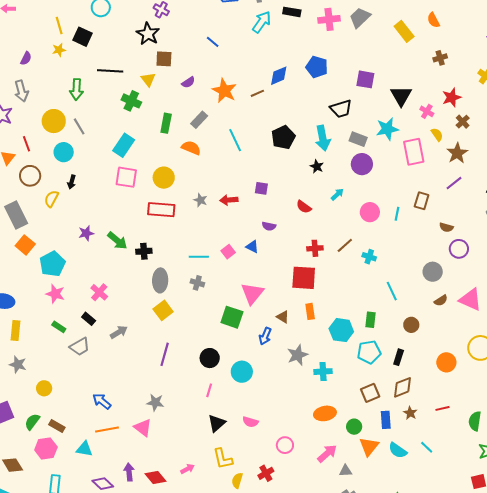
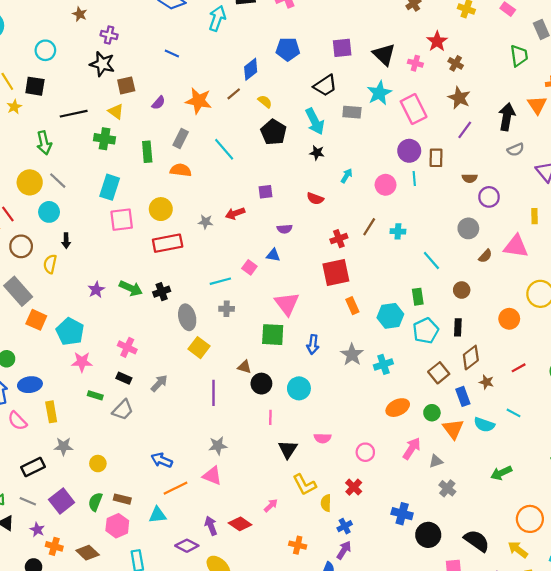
yellow semicircle: (437, 134) -> (265, 102), moved
purple circle: (362, 164) -> (409, 151), moved
brown triangle: (283, 317) -> (244, 367), moved

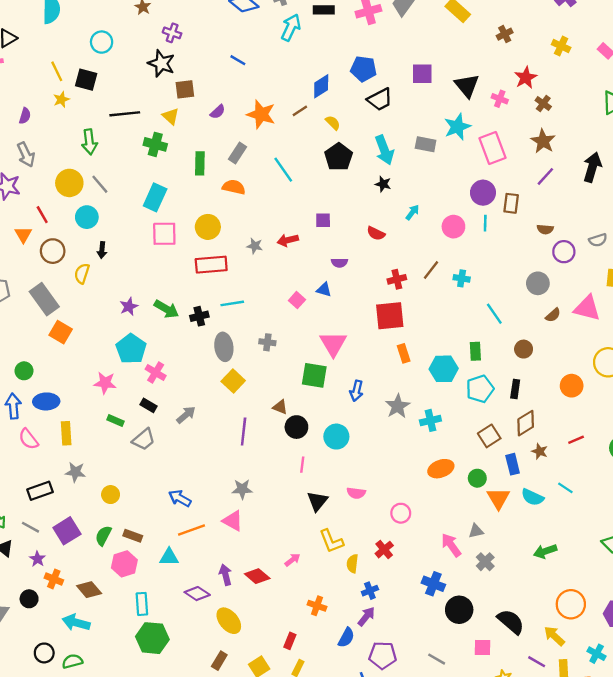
black trapezoid: (325, 86) -> (380, 99), moved
gray semicircle: (516, 150) -> (598, 240), moved
cyan line: (220, 281) -> (232, 303), moved
cyan pentagon: (70, 332) -> (131, 349), moved
pink arrow: (412, 448) -> (451, 545), moved, turned -75

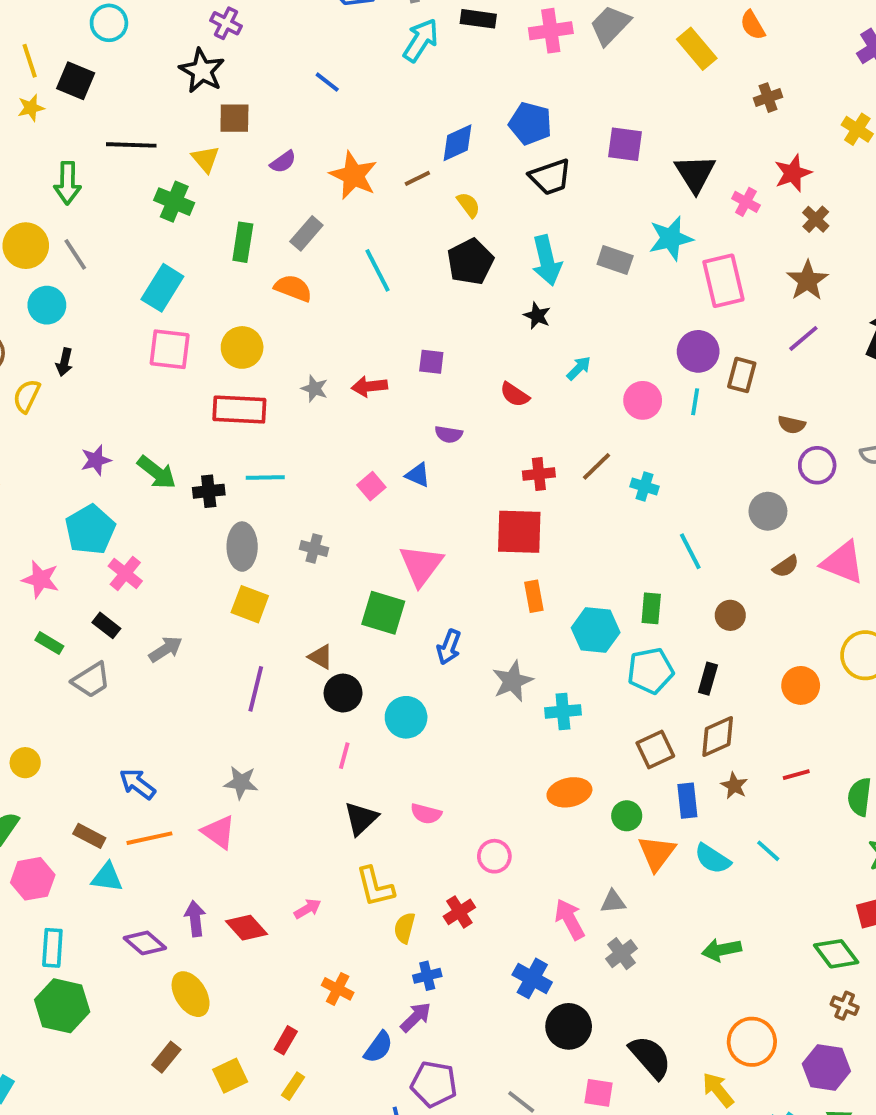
yellow square: (233, 381) -> (250, 604), turned -30
brown rectangle: (133, 536) -> (89, 836), moved

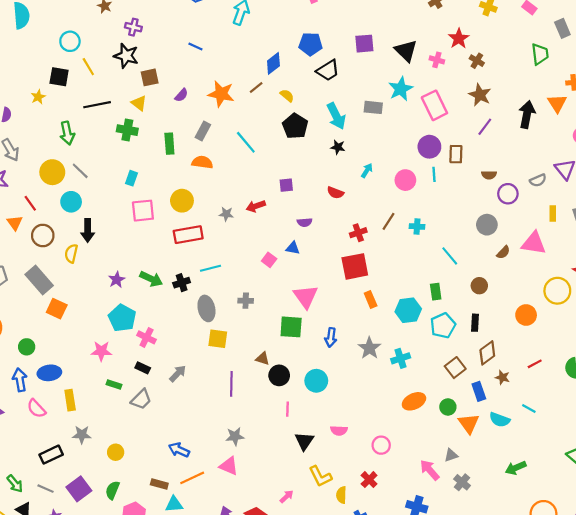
yellow line: (30, 61) -> (88, 67), moved
cyan rectangle: (162, 288) -> (131, 178), size x0.6
black arrow: (64, 362) -> (88, 231), size x1.5

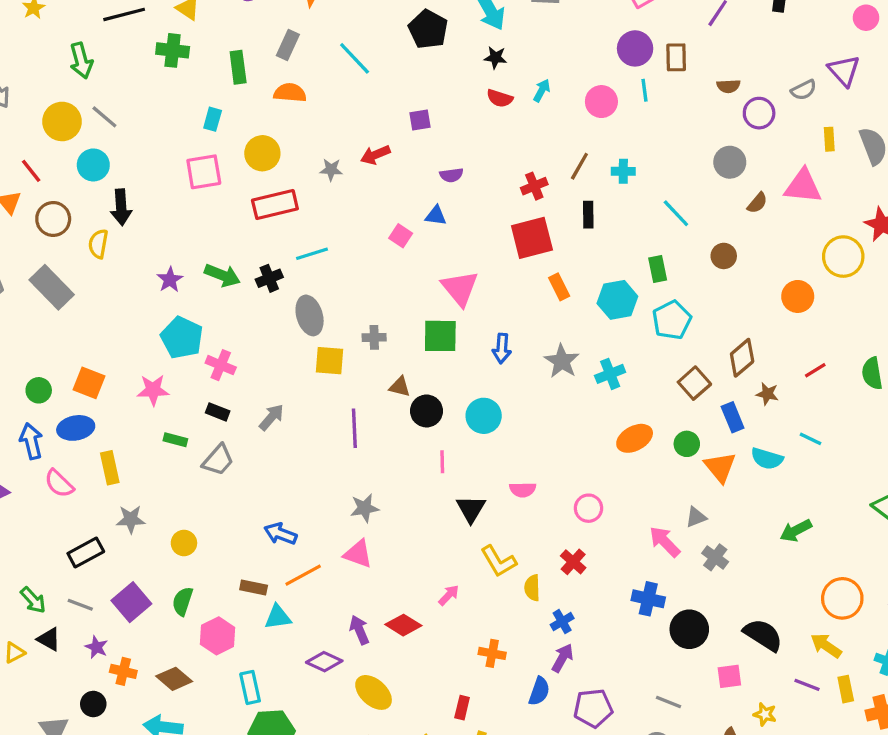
cyan rectangle: (131, 178) -> (213, 119), moved
red semicircle: (335, 193) -> (500, 98), moved
gray cross: (246, 301) -> (374, 337), moved
orange square: (57, 309) -> (89, 383), moved
black rectangle: (475, 323) -> (588, 215), moved

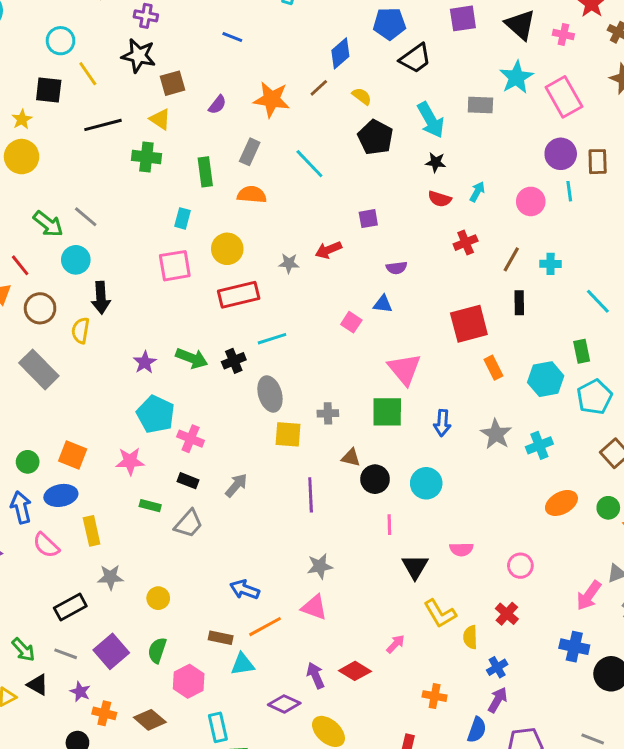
green arrow: (81, 61) -> (48, 224), moved, turned -36
yellow circle: (62, 121) -> (22, 157), moved
red cross: (534, 186) -> (466, 243), moved
pink arrow: (665, 542) -> (589, 595), turned -100

